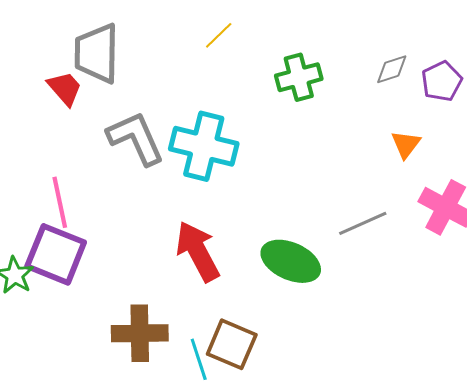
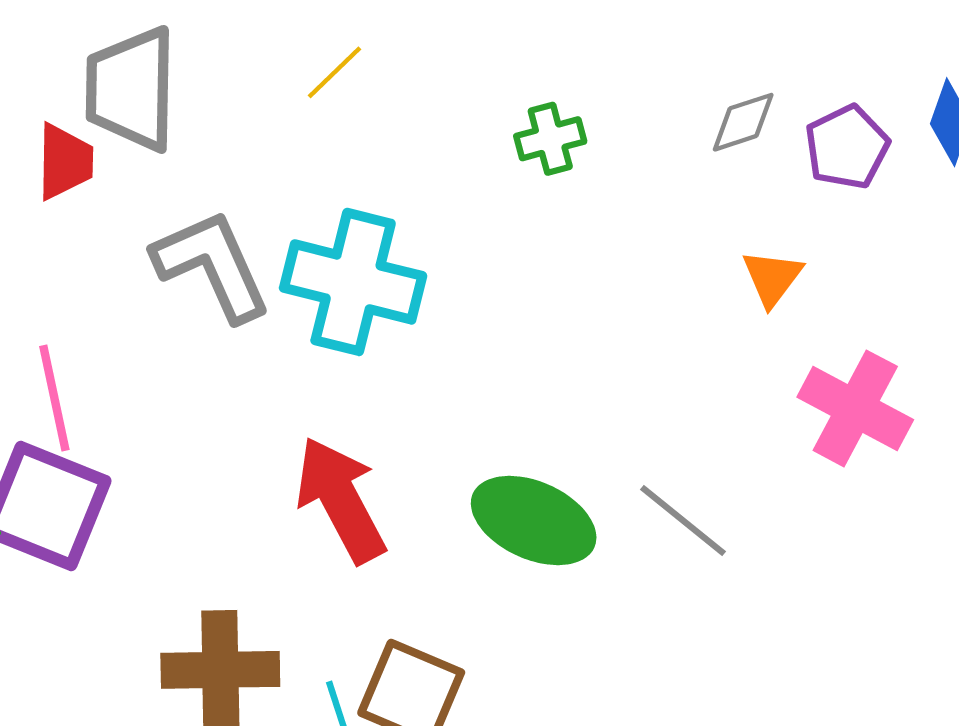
yellow line: (219, 35) -> (334, 72), moved
green cross: (299, 77) -> (550, 139), size x0.7
red trapezoid: (65, 88) -> (65, 162), turned 42
gray line: (363, 223) -> (683, 520), moved, turned 63

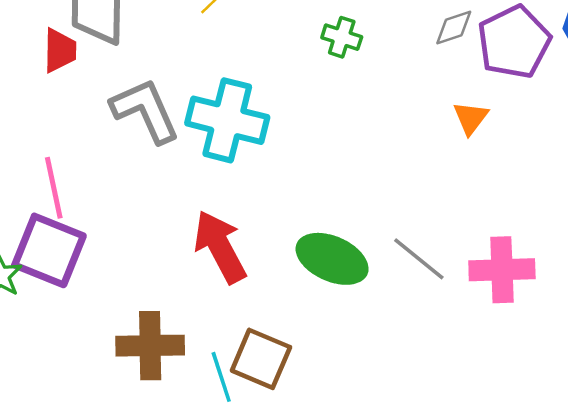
green cross: (550, 139) -> (342, 37), turned 33
purple pentagon: (847, 147) -> (514, 42), size x1.5
pink cross: (855, 408) -> (502, 270), moved, turned -30

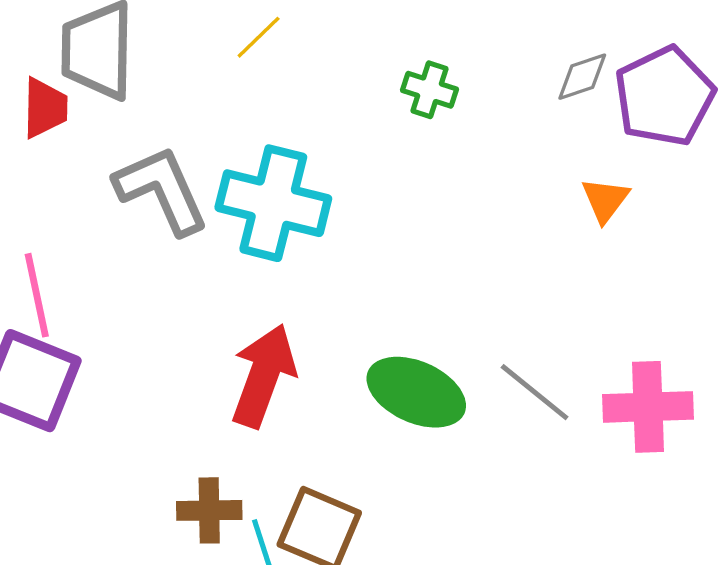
red arrow: (220, 247) -> (263, 376), turned 48
brown cross: (150, 346) -> (209, 510), moved, size x0.7

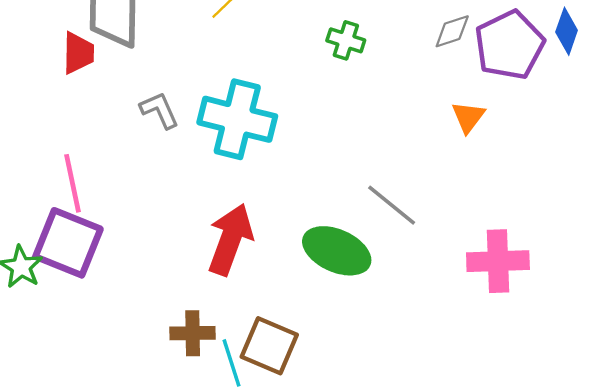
gray L-shape: (162, 190) -> (159, 110), size x0.6
gray line: (535, 392) -> (392, 205), moved

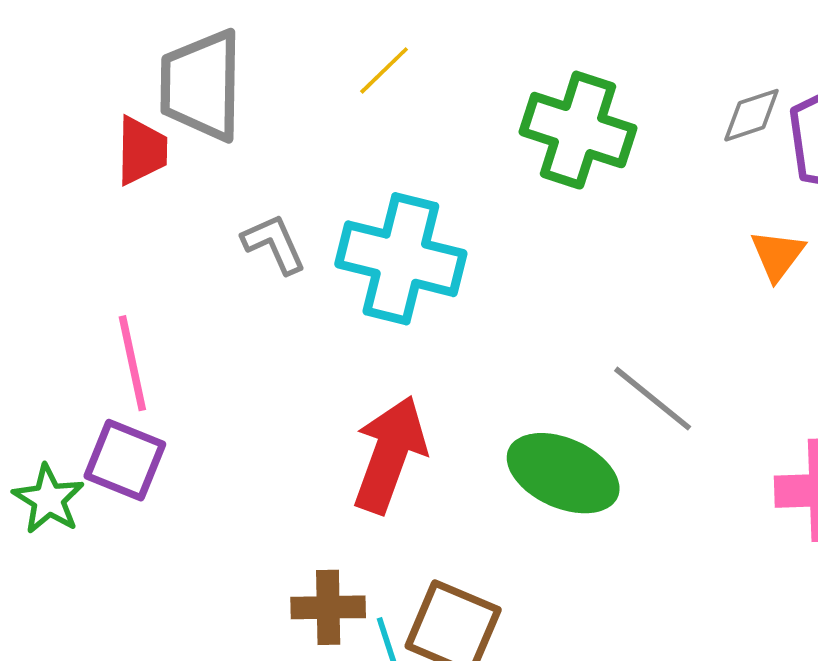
green cross: (346, 40) -> (578, 130), size x1.8
purple square: (68, 243) -> (125, 460), size x0.7

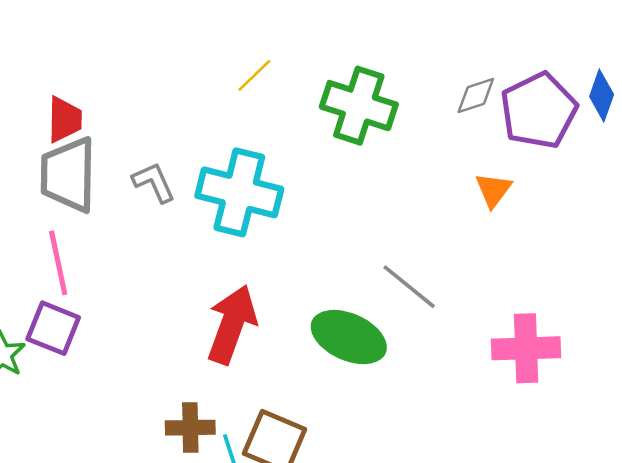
yellow line: (384, 70) -> (254, 75), moved
gray trapezoid: (201, 85) -> (68, 175), moved

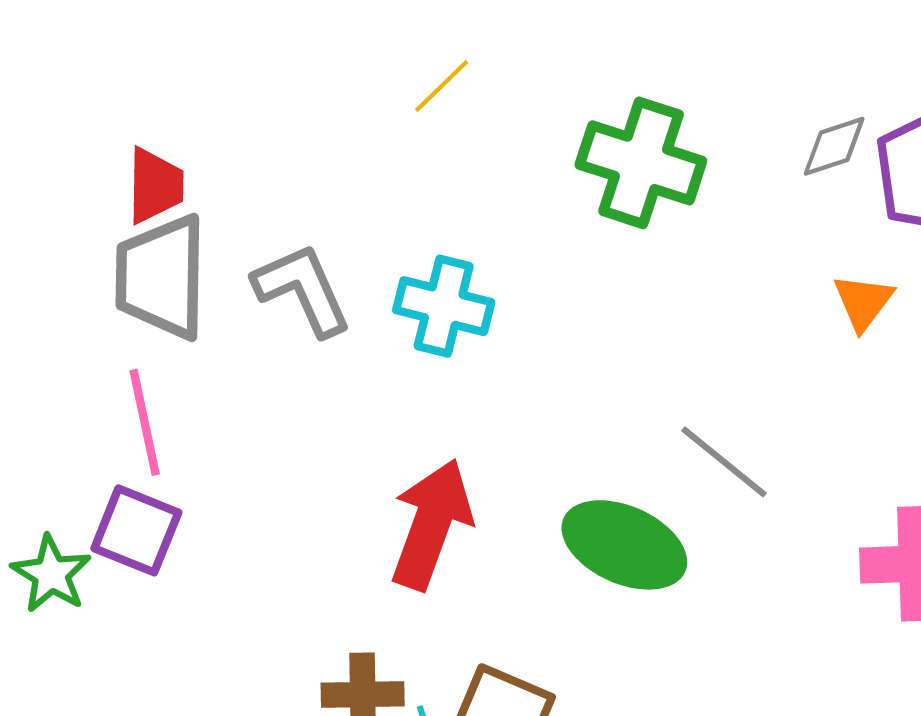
yellow line: (254, 75) -> (442, 86), moved
gray L-shape: (154, 182) -> (302, 290), size x1.4
cyan cross: (239, 192) -> (444, 306), size x0.7

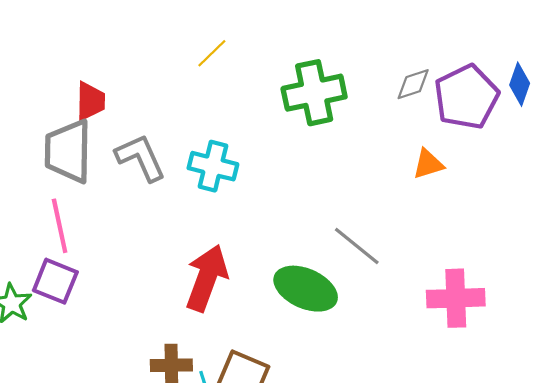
green cross: (641, 163) -> (314, 93), turned -30
red trapezoid: (155, 186) -> (90, 101), moved
orange triangle: (863, 302) -> (428, 164), turned 36

